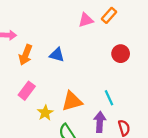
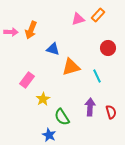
orange arrow: (26, 55) -> (31, 30), moved
cyan line: (109, 98) -> (97, 76), moved
orange triangle: (72, 101) -> (71, 67), moved

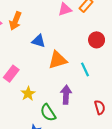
purple arrow: (90, 107) -> (66, 95), moved

